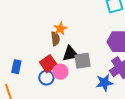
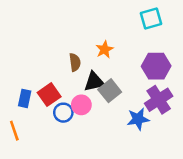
orange star: (60, 29) -> (105, 49), moved
gray square: (82, 61) -> (110, 91), turned -30
red square: (48, 64) -> (49, 95), moved

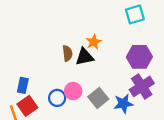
black triangle: (94, 82) -> (85, 57), moved
gray square: (110, 91) -> (98, 98), moved
red square: (49, 95) -> (27, 106), moved

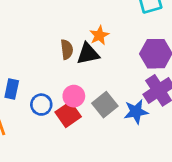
blue circle: (57, 98) -> (41, 105), moved
red square: (27, 106) -> (68, 114), moved

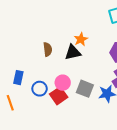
brown semicircle: (67, 49) -> (48, 49), moved
gray square: (105, 105) -> (85, 89), turned -30

